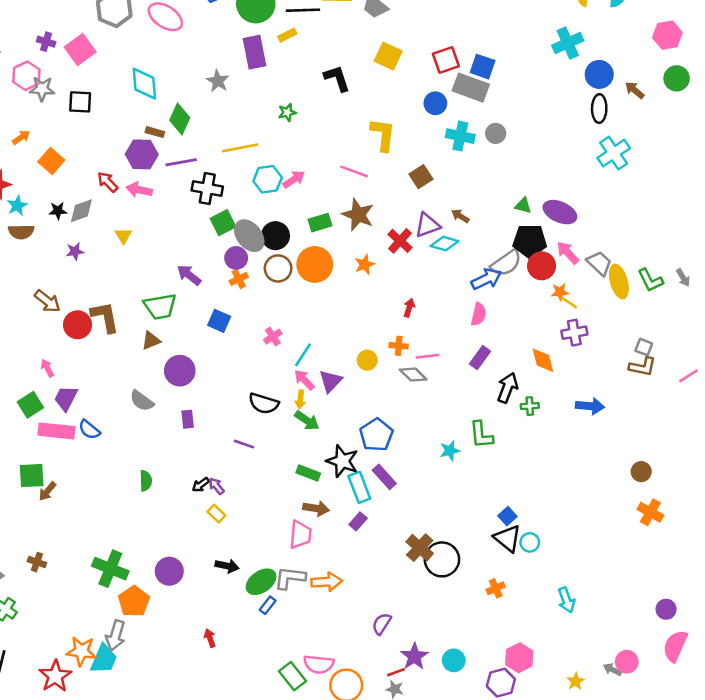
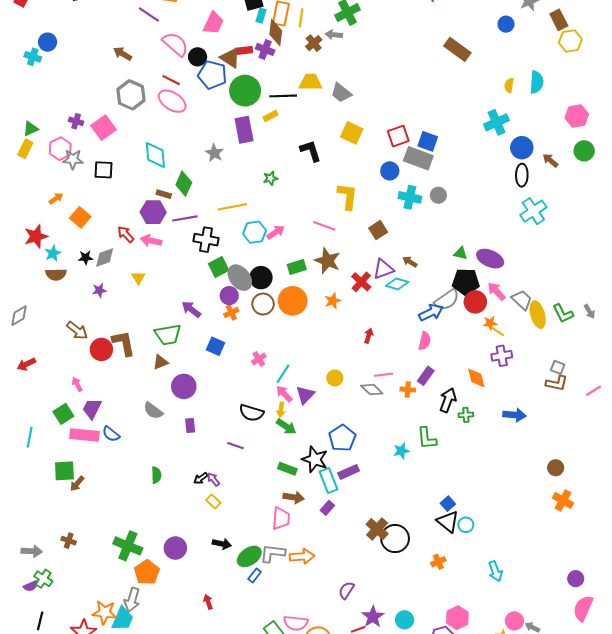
orange cross: (399, 346) -> (408, 390), moved
purple rectangle: (384, 477) -> (349, 472), turned -72
pink circle: (627, 662) -> (514, 621), moved

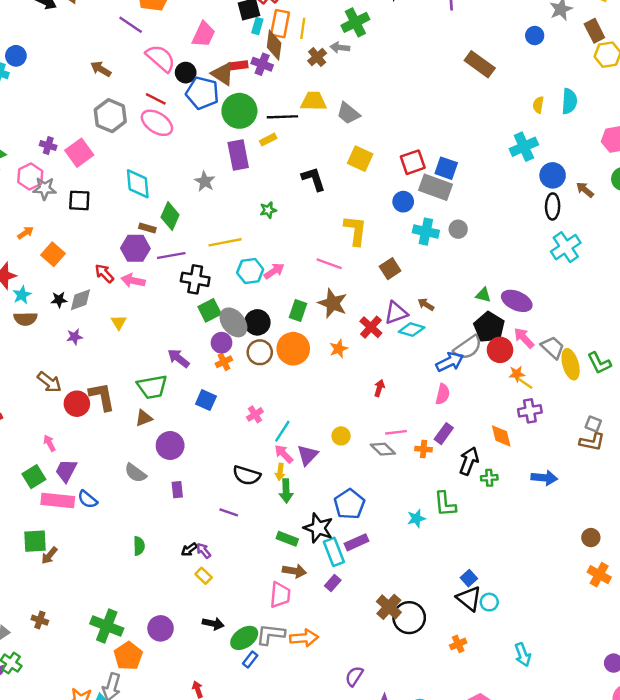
green rectangle: (297, 267) -> (298, 310), turned -54
black pentagon: (466, 282) -> (489, 327), turned 30
green arrow: (286, 427) -> (286, 491), turned 54

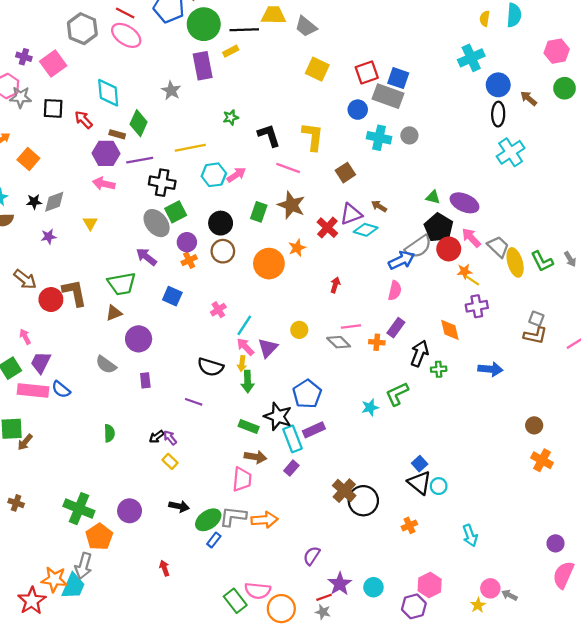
black L-shape: (314, 179) -> (269, 135), moved
red arrow: (104, 273) -> (83, 120), moved
gray ellipse: (233, 322) -> (157, 223), moved
orange circle: (293, 349) -> (269, 264), moved
green L-shape: (445, 504) -> (397, 394), turned 70

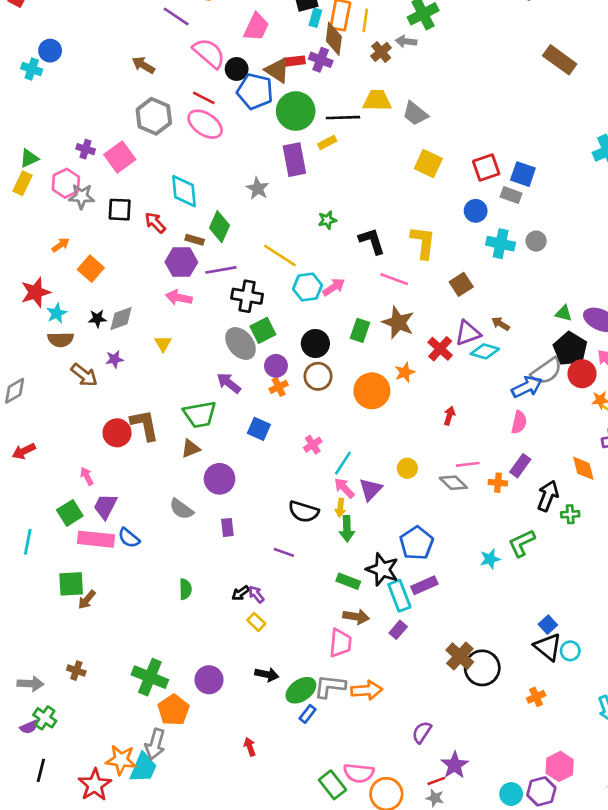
gray rectangle: (388, 96) -> (511, 195), size x0.6
yellow line: (190, 148) -> (280, 255), turned 44
brown arrow: (25, 279) -> (84, 375), moved
cyan circle: (373, 587) -> (511, 794), moved

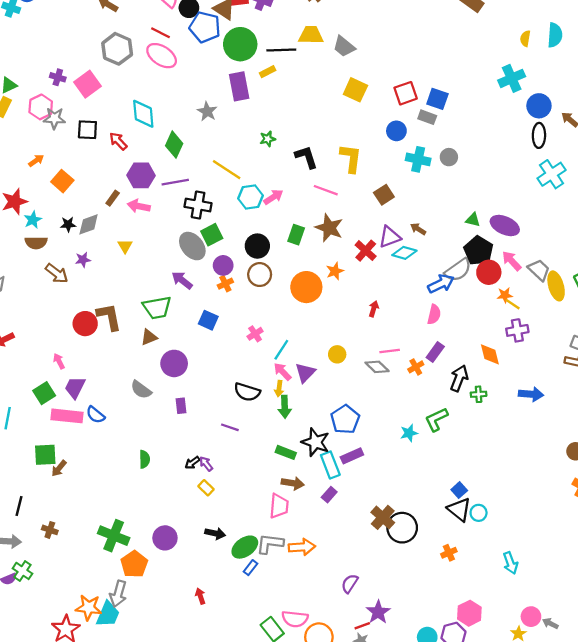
brown rectangle: (195, 240) -> (113, 198), moved, turned -70
orange cross: (498, 483) -> (416, 367), turned -35
black line: (41, 770) -> (19, 506), moved

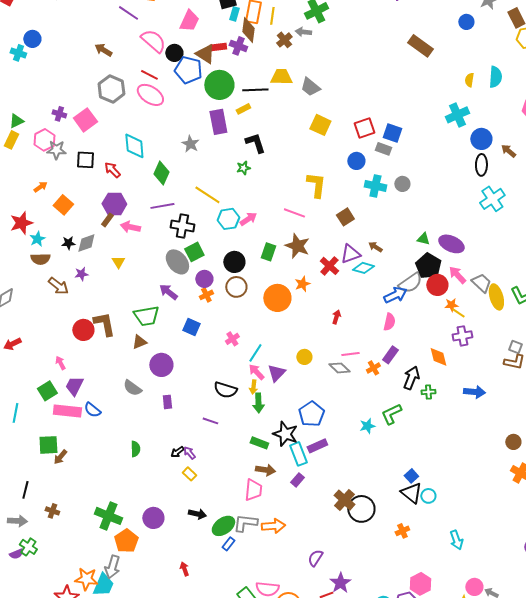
black L-shape: (306, 157) -> (255, 143), moved
purple hexagon: (141, 175) -> (114, 204), moved

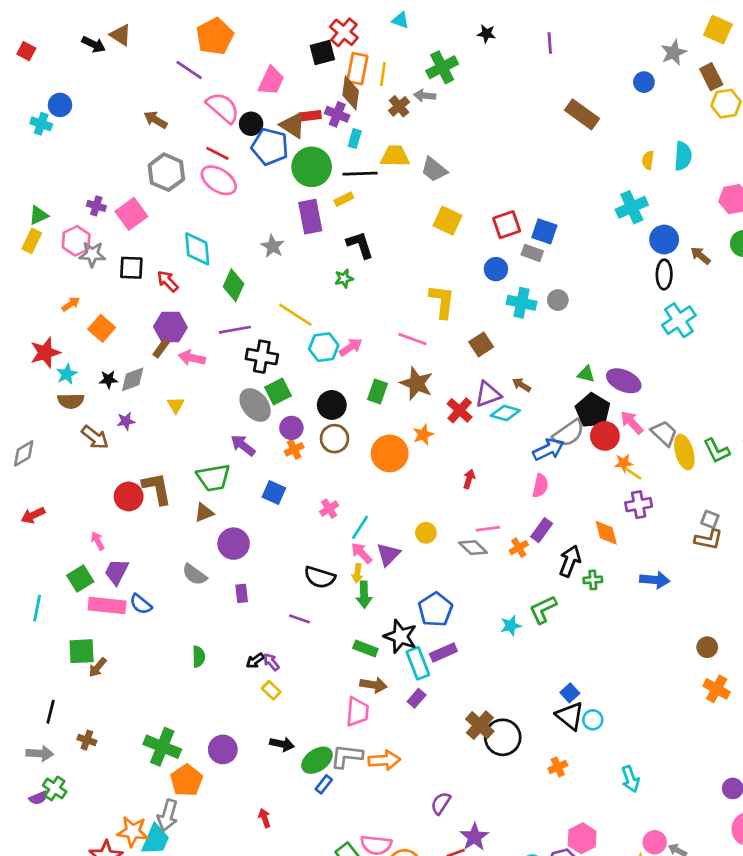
cyan rectangle: (234, 14) -> (355, 139), moved

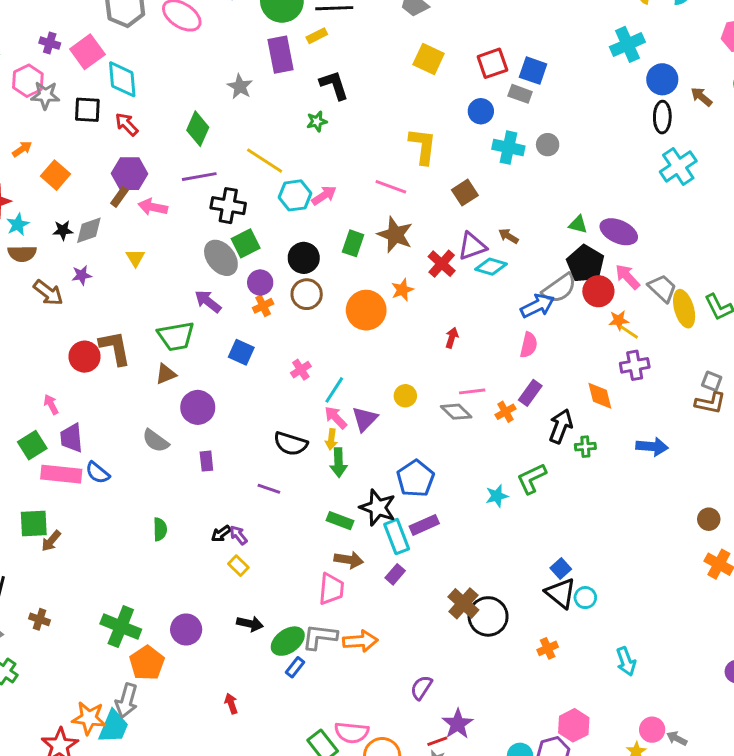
cyan diamond: (197, 249) -> (122, 79), moved
purple trapezoid: (117, 572) -> (71, 438), turned -32

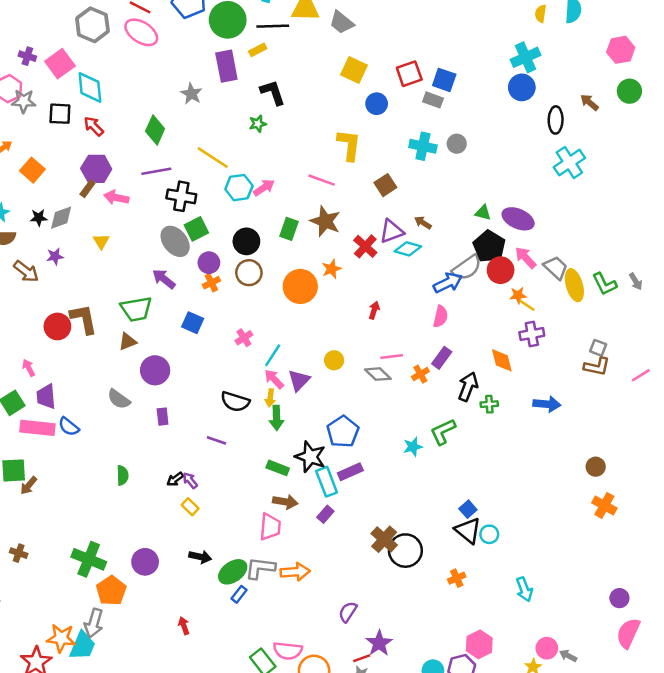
blue circle: (662, 79) -> (522, 87), moved
blue circle: (481, 111) -> (377, 104), moved

